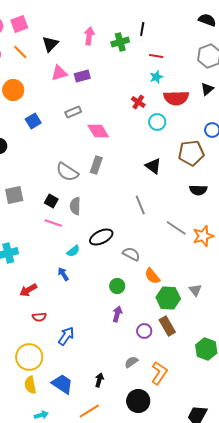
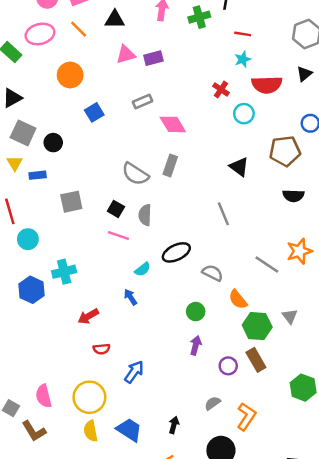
black triangle: (50, 44) -> (115, 19), turned 48
gray line: (176, 228) -> (267, 264), moved

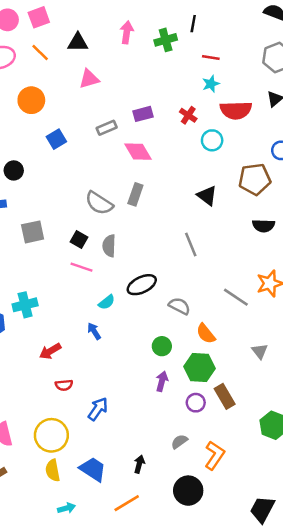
purple rectangle: (153, 58) -> (143, 114), moved
green hexagon: (257, 326) -> (199, 368), moved

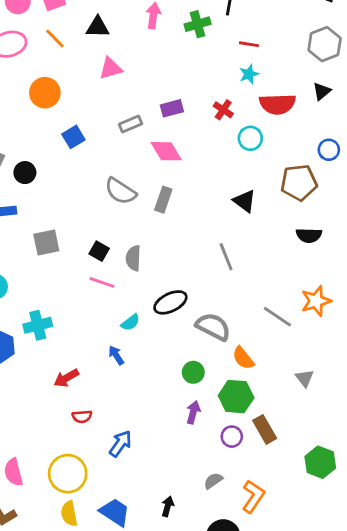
gray semicircle: (99, 203) -> (120, 191), moved
gray semicircle: (179, 306) -> (213, 327), size x1.4

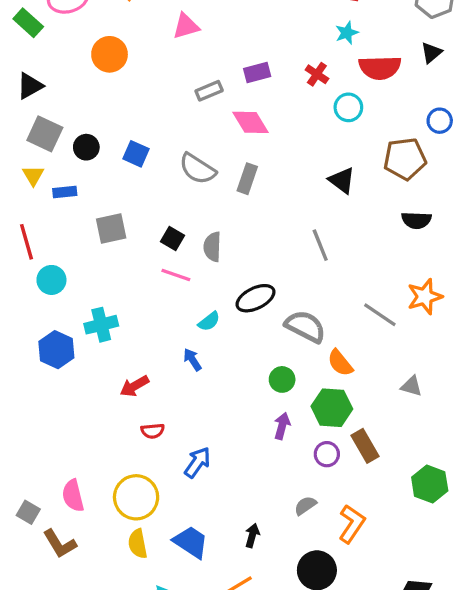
blue square: (73, 137) -> (136, 154), moved, turned -35
gray triangle: (305, 378) -> (411, 386), turned -36

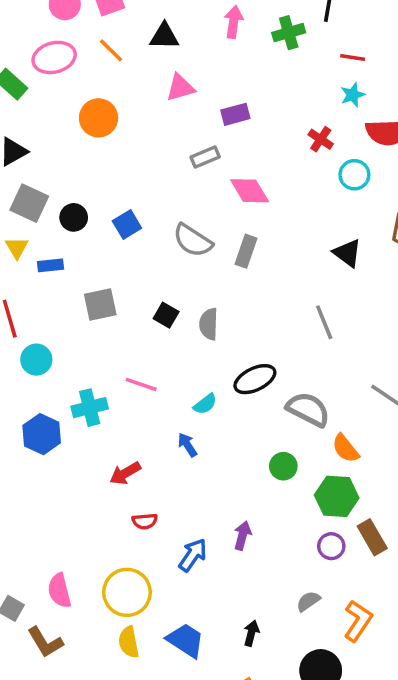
purple rectangle: (257, 73) -> (235, 114), moved
blue square: (136, 154) -> (127, 225), turned 35
pink line: (176, 275) -> (141, 384), moved
purple arrow: (282, 426) -> (242, 535), moved

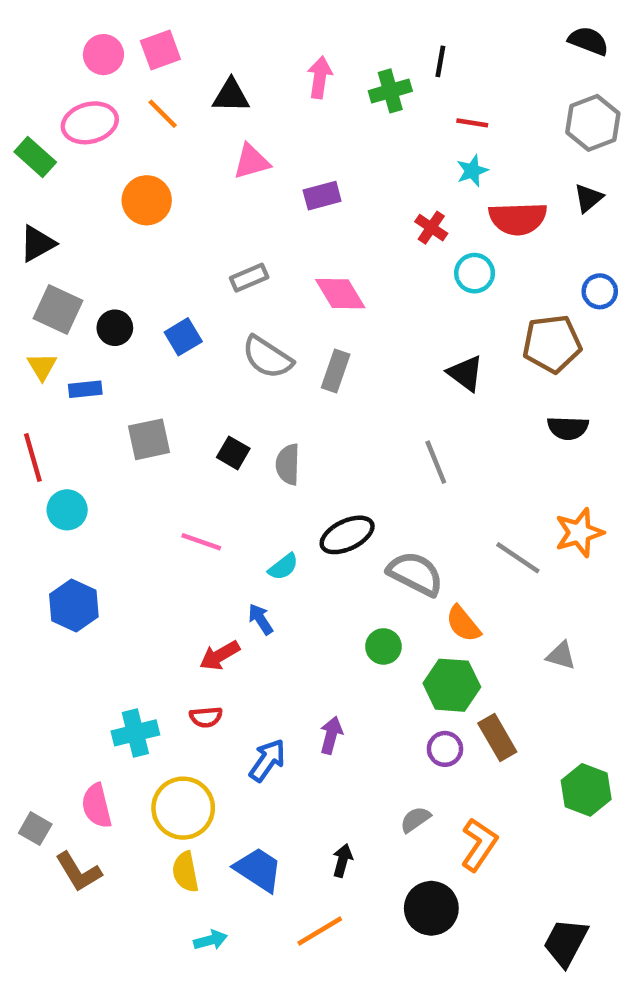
gray rectangle: (205, 157) -> (249, 278), moved
cyan cross: (90, 408) -> (135, 733), moved
red arrow: (125, 473) -> (220, 656), moved

